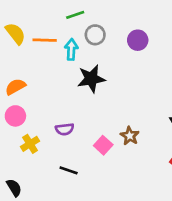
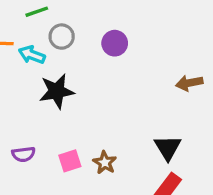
cyan arrow: (71, 49) -> (32, 55), turned -72
pink square: (103, 145) -> (70, 161), moved, turned 30

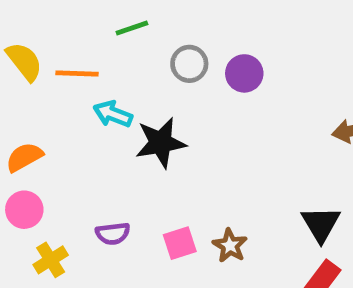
gray circle: (62, 37) -> (189, 64), moved
cyan arrow: (32, 55) -> (113, 114), moved

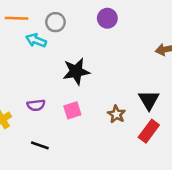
gray circle: (189, 64) -> (55, 22), moved
black star: (161, 143) -> (76, 71), moved
brown star: (230, 246) -> (116, 114), moved

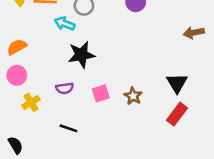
black star: (76, 71) -> (81, 55), moved
brown star: (116, 114) -> (133, 96), moved

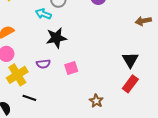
brown star: (133, 96) -> (96, 101), moved
yellow cross: (31, 102) -> (17, 75), size x1.5
black line: (68, 128) -> (29, 98), moved

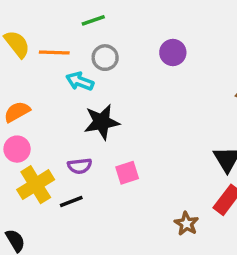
black line: (29, 98) -> (71, 202), moved, turned -40
brown star: (96, 101) -> (186, 224), moved

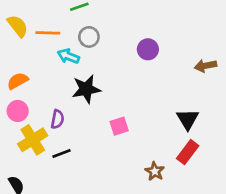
purple circle: (173, 53) -> (148, 49), moved
purple semicircle: (80, 166) -> (57, 119), moved, turned -72
pink square: (127, 173) -> (119, 126), moved

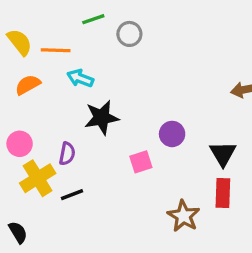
gray circle: (89, 37) -> (129, 34), moved
purple circle: (148, 49) -> (172, 134), moved
orange semicircle: (18, 81) -> (28, 85), moved
red rectangle: (188, 152) -> (223, 193), turned -35
brown star: (155, 171) -> (184, 216), size x1.4

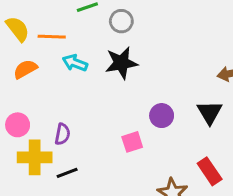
black star: (102, 118) -> (121, 63), moved
black triangle: (223, 154) -> (210, 112), moved
yellow cross: (38, 178) -> (35, 157), turned 32
red rectangle: (223, 193) -> (210, 171), turned -36

